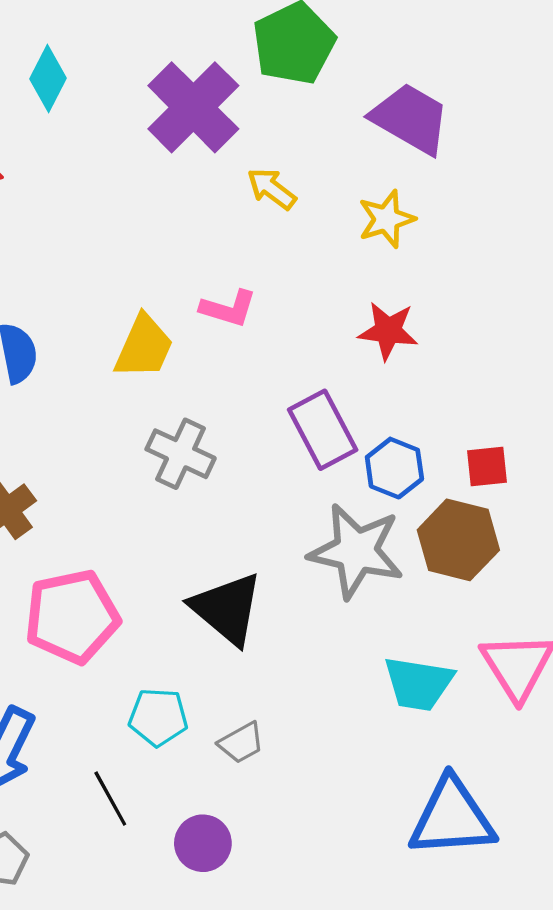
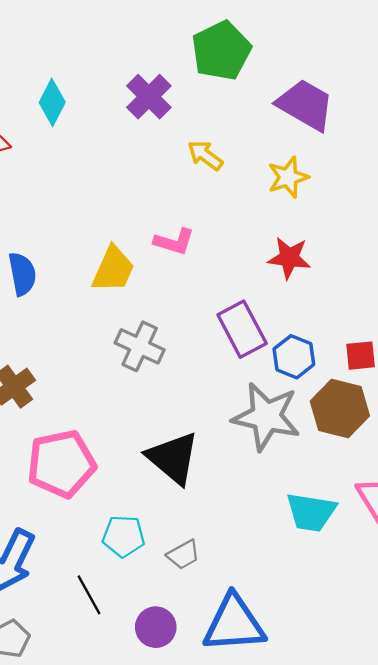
cyan diamond: (48, 79) -> (52, 102), moved
purple cross: (193, 107) -> (149, 97), size x0.7
blue triangle: (452, 818) -> (234, 624), moved

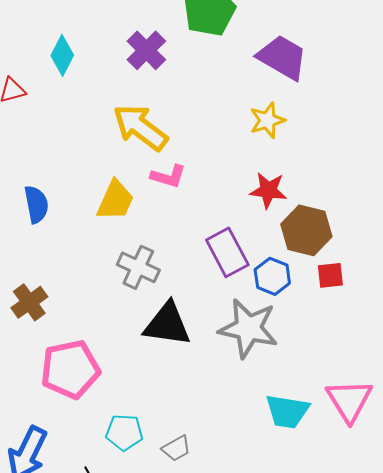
yellow arrow: (205, 155) -> (140, 127), moved, size x1.8
brown hexagon: (340, 409) -> (306, 230), moved
black triangle: (173, 458) -> (167, 324), moved, turned -32

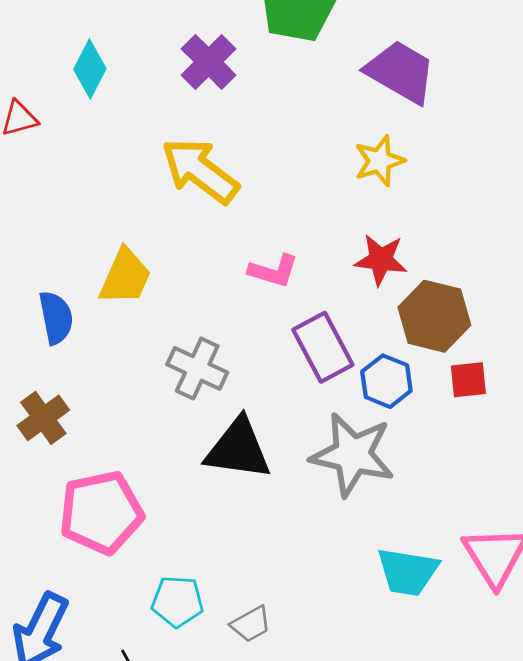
pink L-shape: (168, 176) -> (273, 271), moved
yellow trapezoid: (115, 200) -> (125, 277), moved
blue semicircle: (36, 204) -> (56, 318), moved

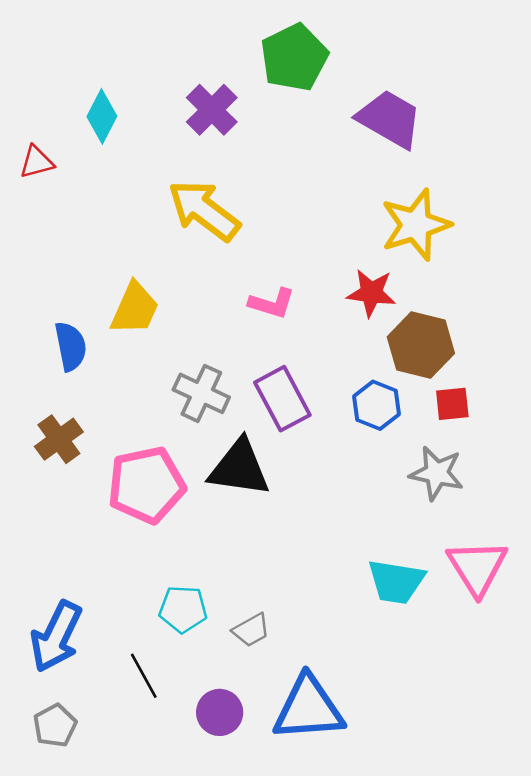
yellow star: (379, 161) -> (416, 225), moved, size x1.5
purple rectangle: (323, 347) -> (282, 399), moved
gray star: (353, 455) -> (437, 473), moved, size x0.7
pink pentagon: (101, 512) -> (146, 485), moved

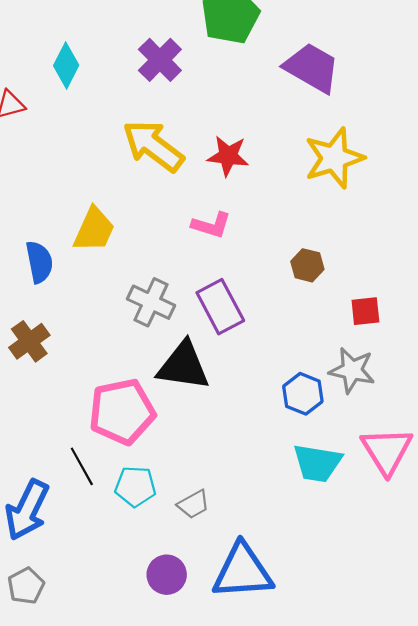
red star: (371, 293) -> (228, 156), moved
brown hexagon: (421, 345) -> (307, 265), moved, size x0.6
blue hexagon: (377, 405) -> (303, 394), moved
pink pentagon: (146, 485) -> (122, 412), moved
black line: (144, 676) -> (82, 466), moved

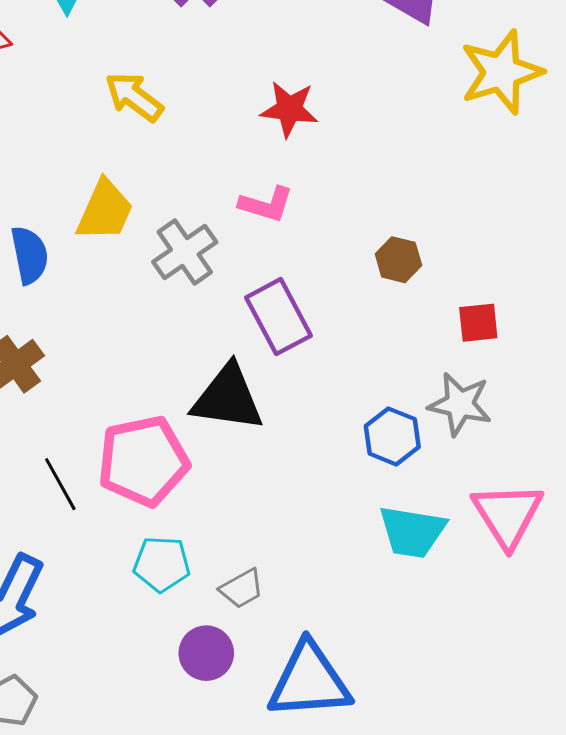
yellow arrow: (153, 146) -> (134, 97), moved, size x0.7
yellow star: (334, 158) -> (501, 72), moved
gray cross: (151, 302) -> (185, 252), moved, turned 30
black line: (82, 466) -> (60, 484), moved
purple circle: (167, 575) -> (206, 653), moved

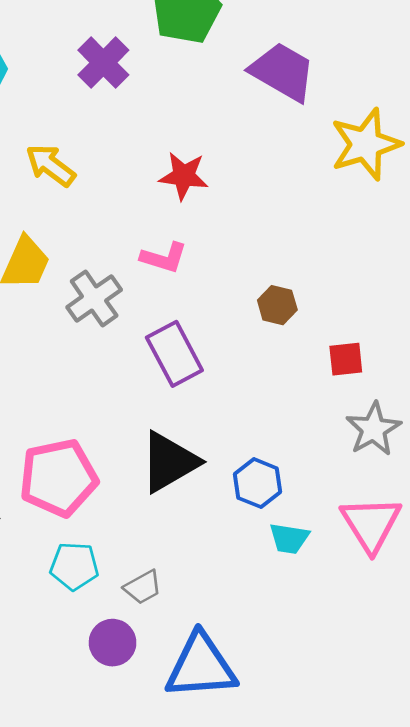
black triangle: (228, 398) -> (169, 462), moved, turned -38
gray star: (460, 404) -> (374, 429), moved, turned 30
blue hexagon: (392, 436) -> (258, 483), moved
cyan trapezoid: (412, 532) -> (289, 538), size x0.7

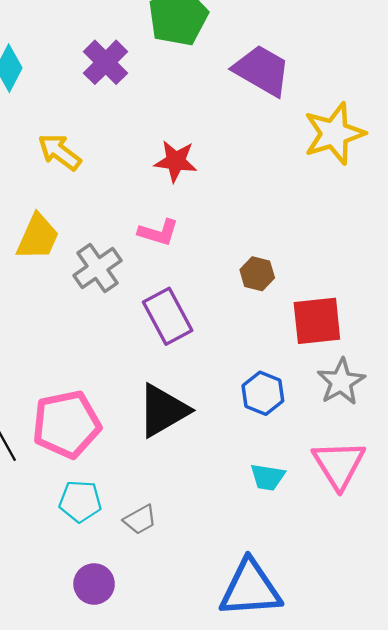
red square: (346, 359) -> (317, 321), size x1.6
blue hexagon: (258, 483) -> (263, 393), moved
purple circle: (113, 643) -> (94, 584), moved
blue triangle: (201, 666) -> (250, 589), moved

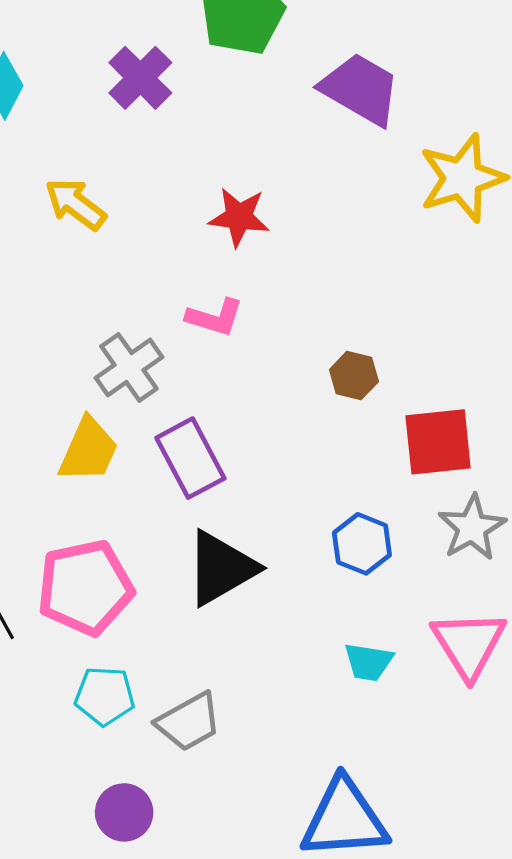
yellow trapezoid: (38, 237) -> (89, 450), moved
purple rectangle: (168, 316) -> (190, 458), moved
gray trapezoid: (140, 520) -> (189, 722), size x1.4

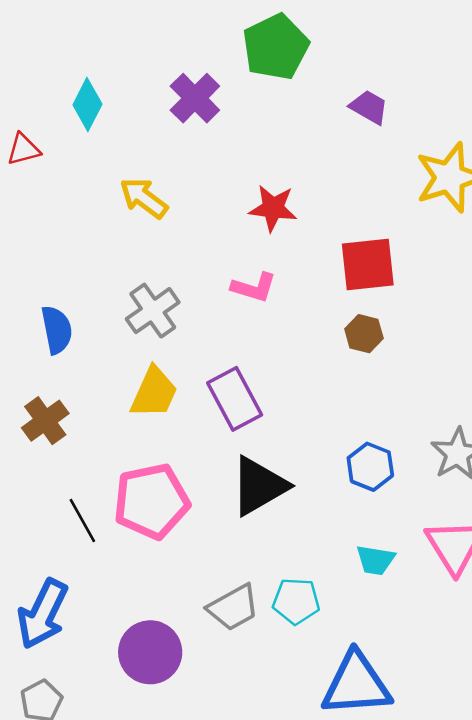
purple trapezoid: (360, 89) -> (369, 107), size x0.6
gray cross: (129, 367) -> (153, 311), moved
red square: (438, 442) -> (368, 264), moved
cyan pentagon: (105, 696) -> (296, 601), moved
purple circle: (124, 812) -> (150, 652), moved, size x1.4

